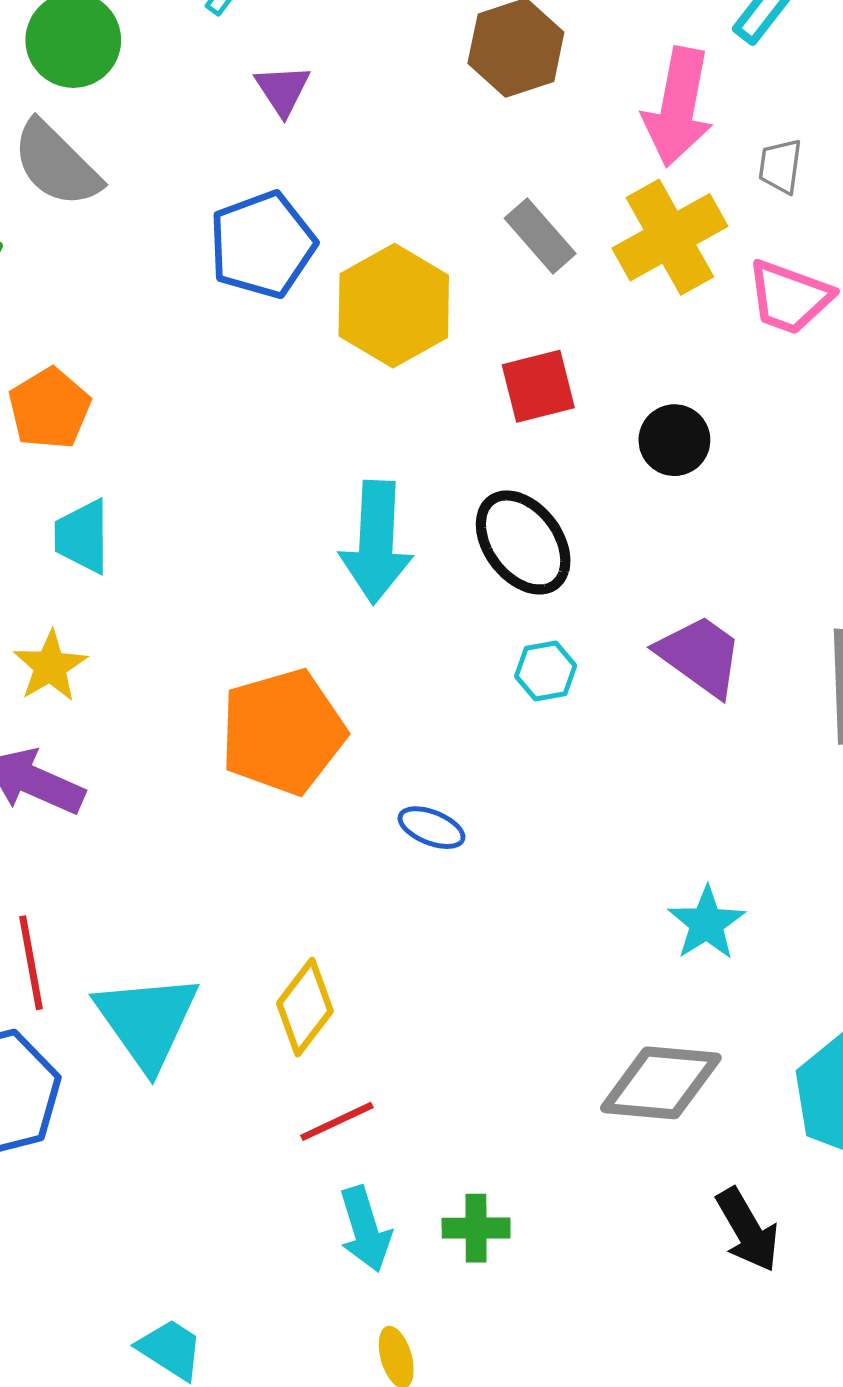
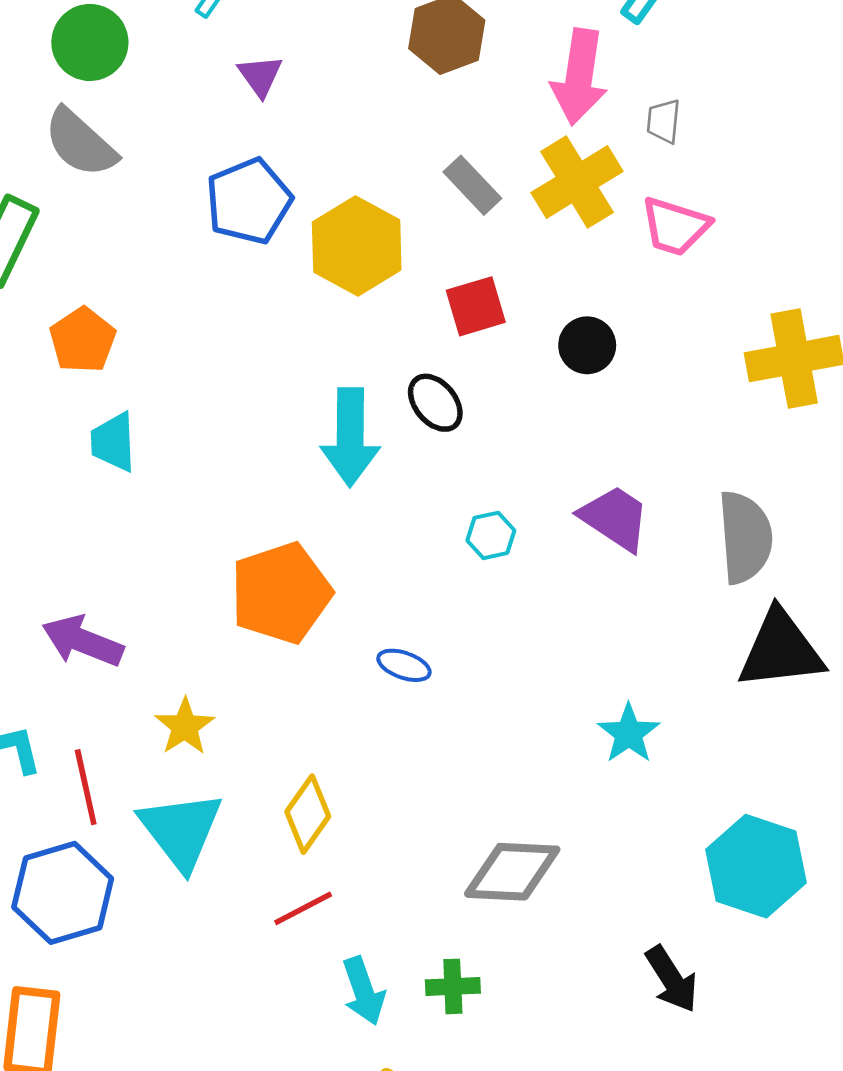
black ellipse: (523, 542) -> (435, 403), moved, size x0.7
yellow star: (50, 666) -> (185, 726), moved
gray diamond: (661, 1083) -> (512, 872), moved
red line: (337, 1121) -> (303, 908), moved

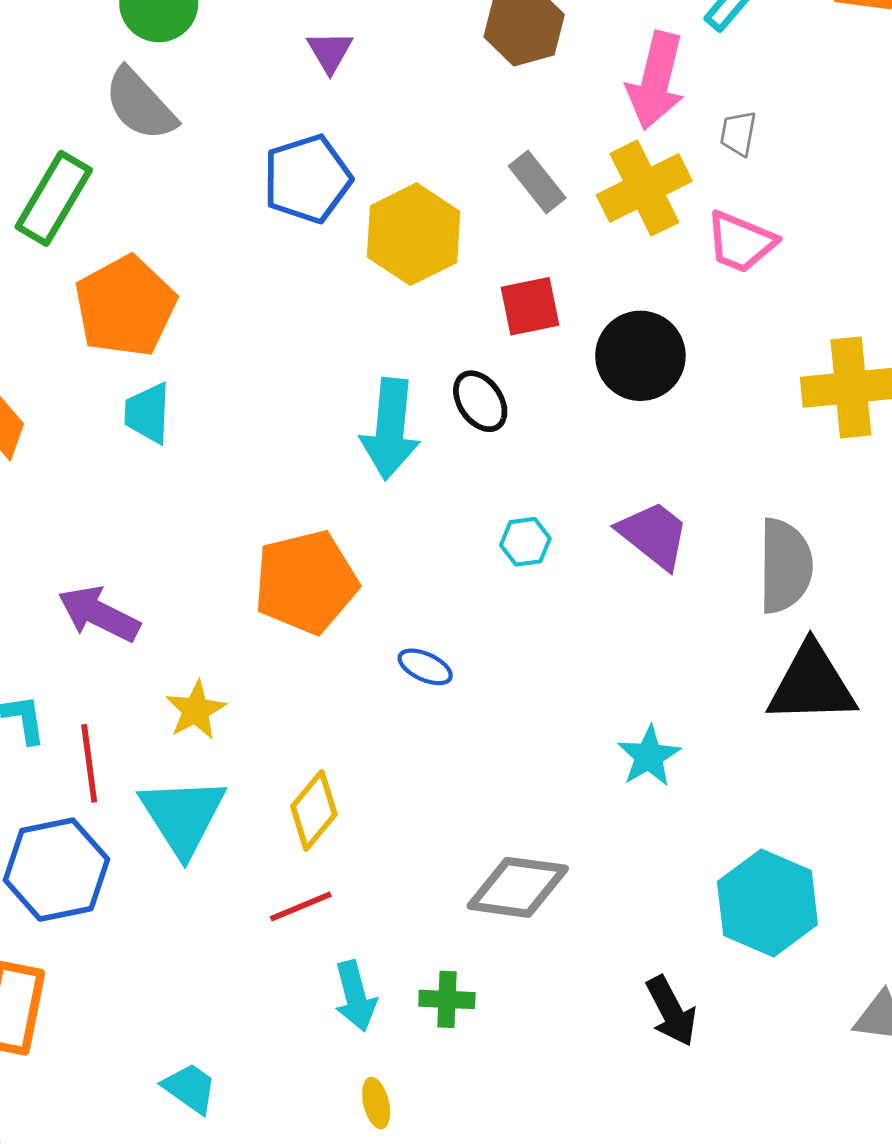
orange pentagon: (83, 340) -> (125, 306), size x1.5
black circle: (587, 345) -> (640, 356), size x1.5

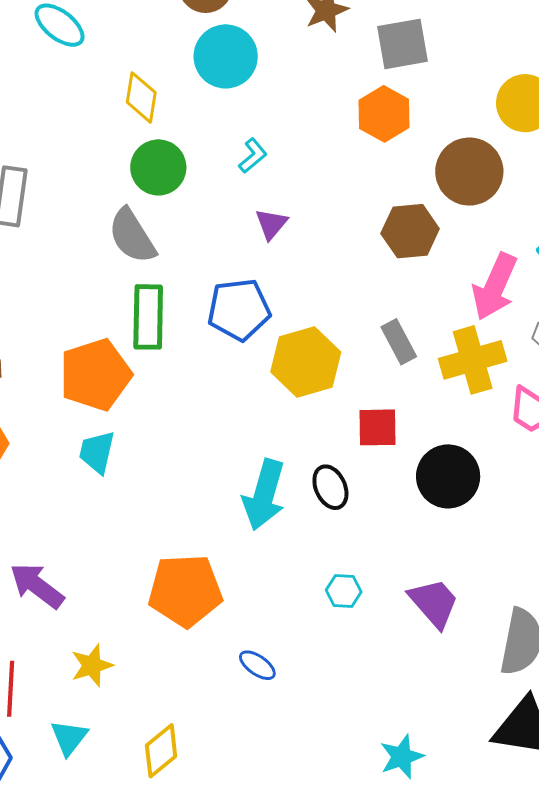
green rectangle: (54, 198) -> (148, 317), moved, turned -40
cyan triangle: (183, 816) -> (69, 738), size x0.6

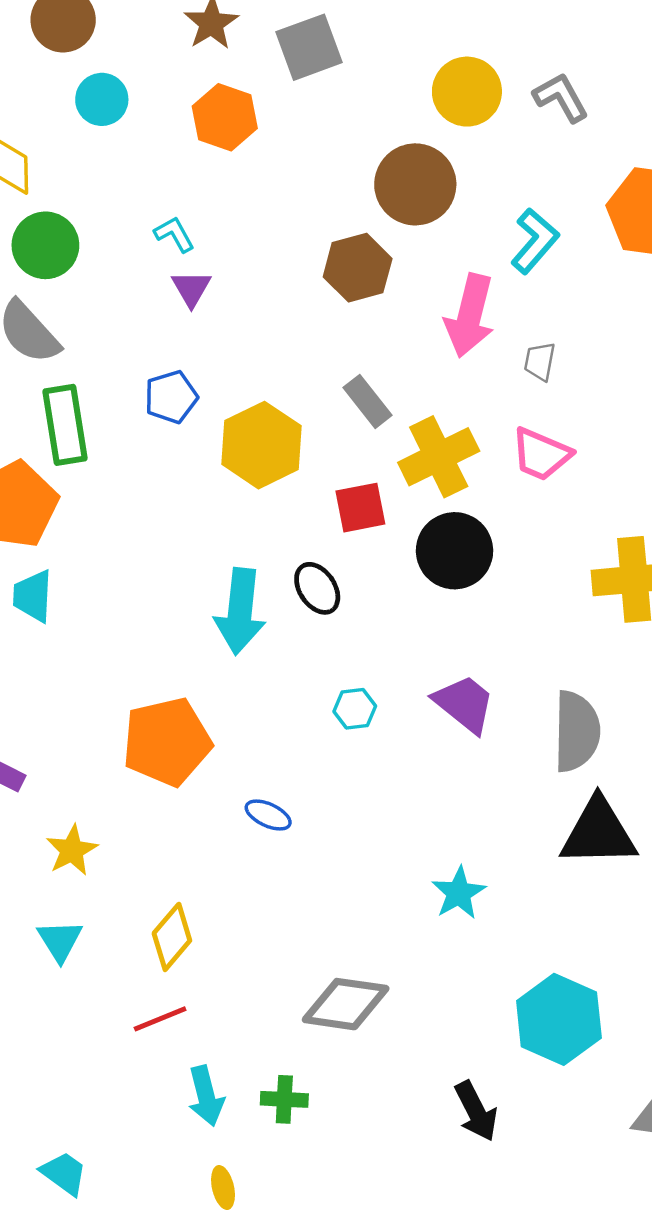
cyan circle: (226, 56) -> (102, 99), size x0.7
orange hexagon: (384, 114) -> (225, 117), moved
cyan L-shape: (253, 156) -> (174, 234), moved, turned -69
blue pentagon: (239, 310) -> (171, 397), size x0.7
yellow cross: (473, 360) -> (439, 457), moved

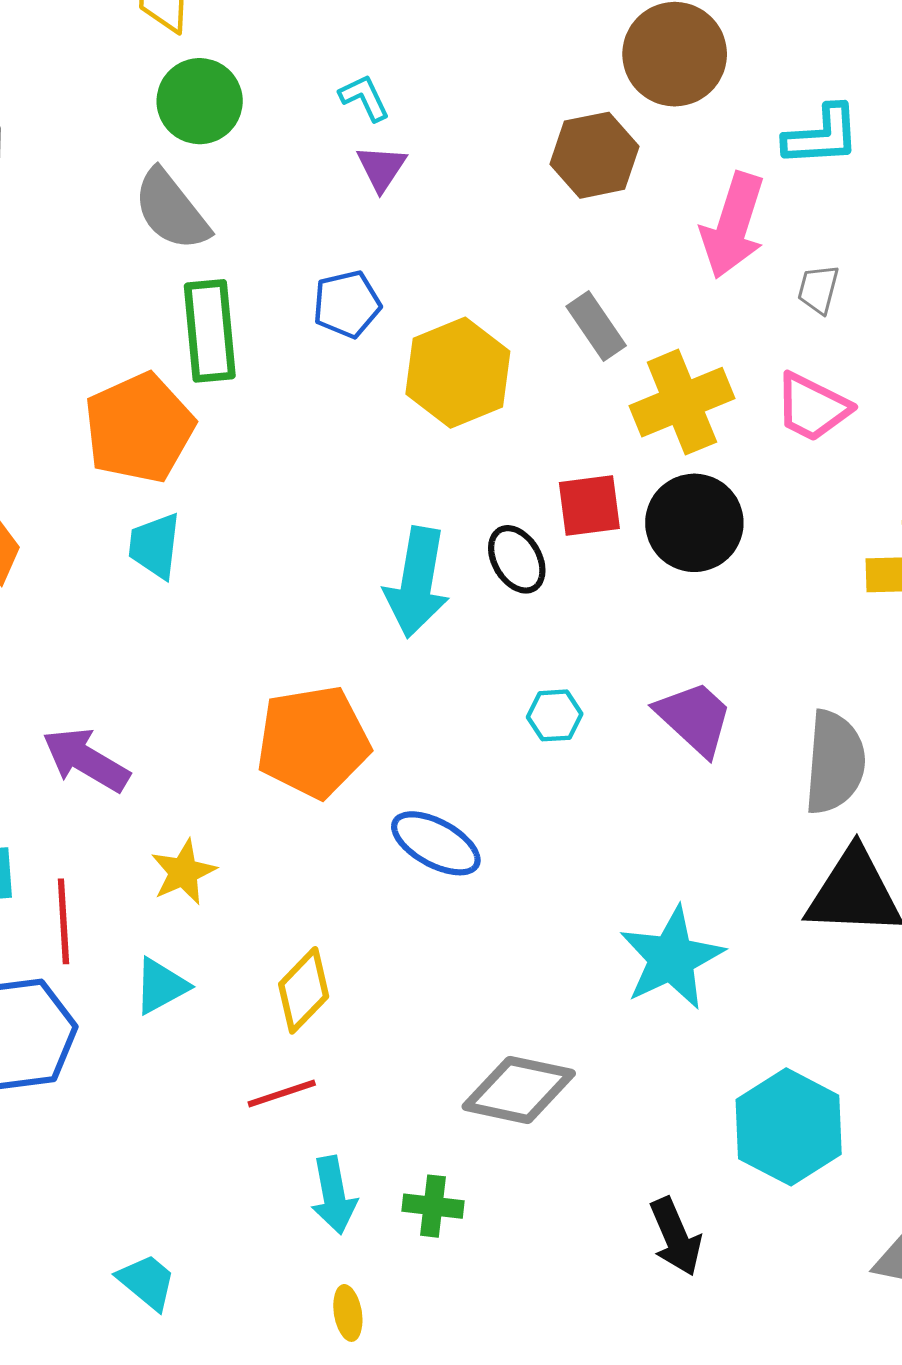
cyan L-shape: (535, 241) -> (822, 136), turned 42
red square: (360, 508) -> (589, 505), moved
blue ellipse: (268, 815) -> (436, 843), size x1.5
cyan star: (459, 893) -> (672, 958), size x1.5
cyan triangle: (60, 941) -> (161, 986), turned 30

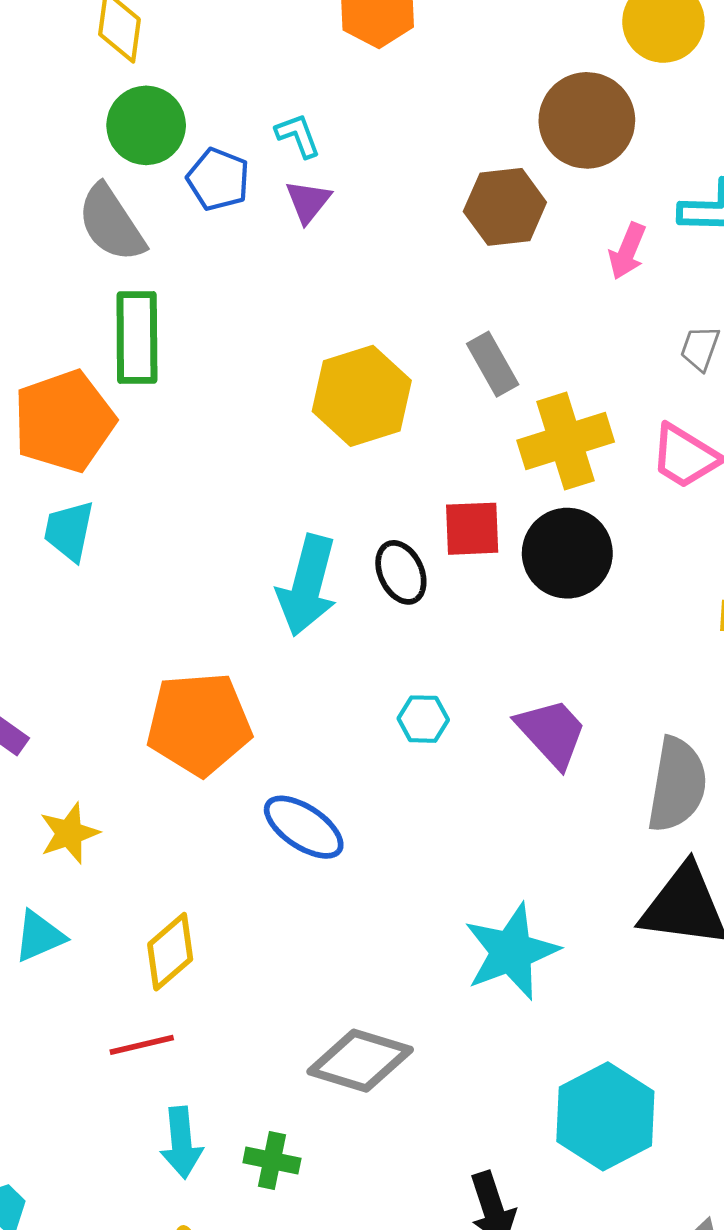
pink arrow: (733, 225) -> (627, 251), moved, size x0.6
blue pentagon: (347, 304) -> (218, 179), moved, turned 30

